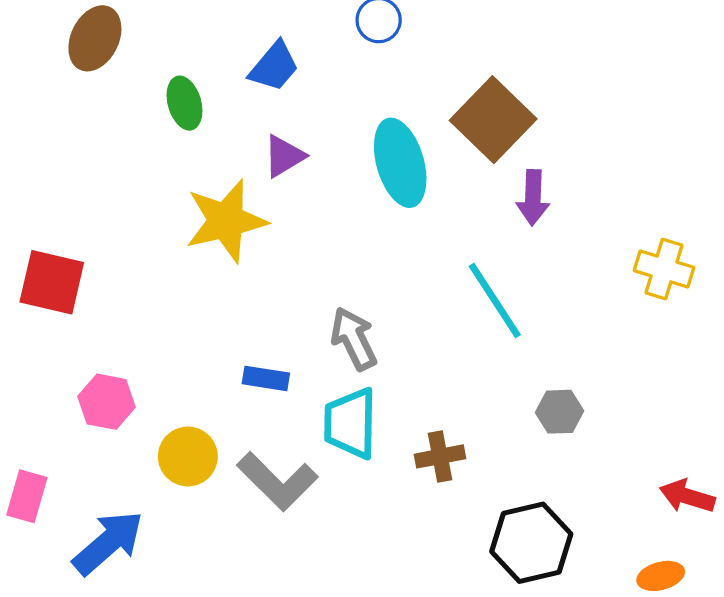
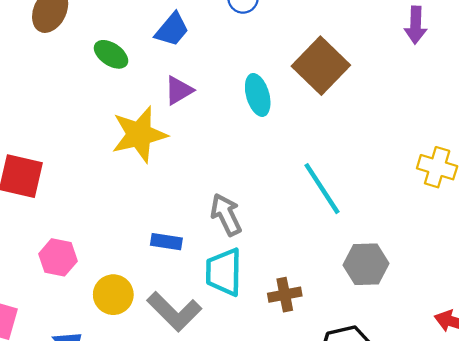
green ellipse: (185, 103) -> (111, 54), turned -40
cyan ellipse: (400, 163) -> (258, 95), size x0.7
purple arrow: (533, 198) -> (416, 25), moved
gray hexagon: (559, 412) -> (366, 264), size x1.4

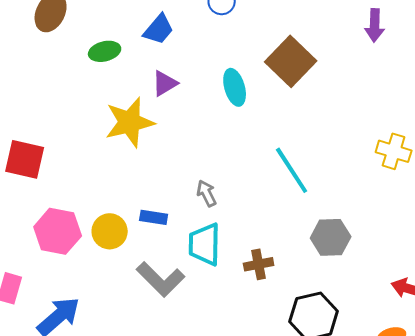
green ellipse: (111, 54) -> (105, 51), turned -48
gray arrow: (226, 215) -> (207, 193), size x0.7
pink hexagon: (58, 257) -> (58, 231), size x1.4
yellow circle: (113, 295) -> (110, 231), moved

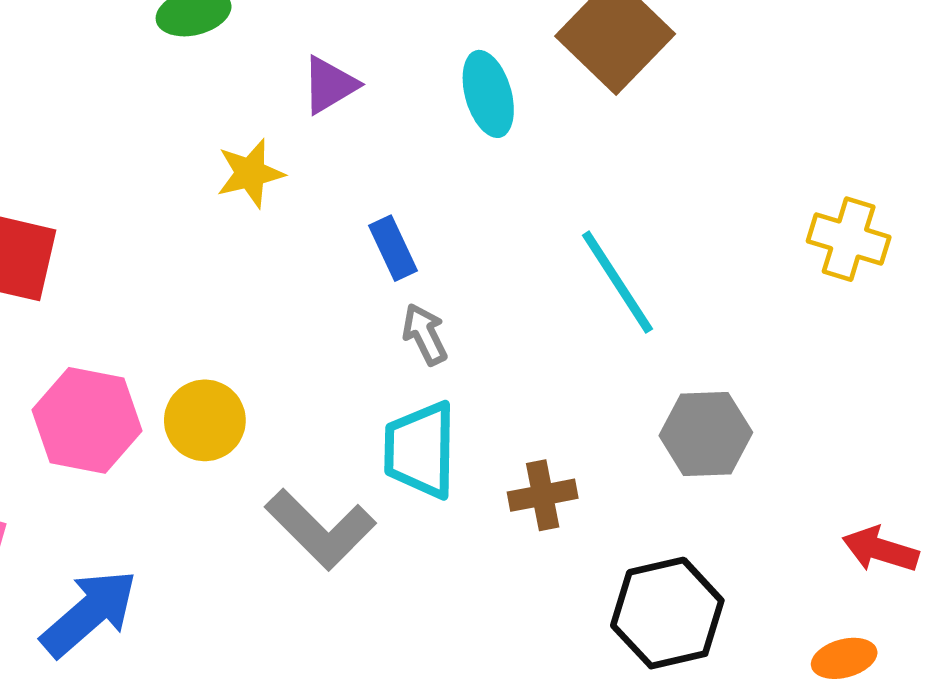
yellow star: (130, 122) -> (250, 173), size x0.6
blue rectangle: (154, 217) -> (393, 248), moved, turned 56

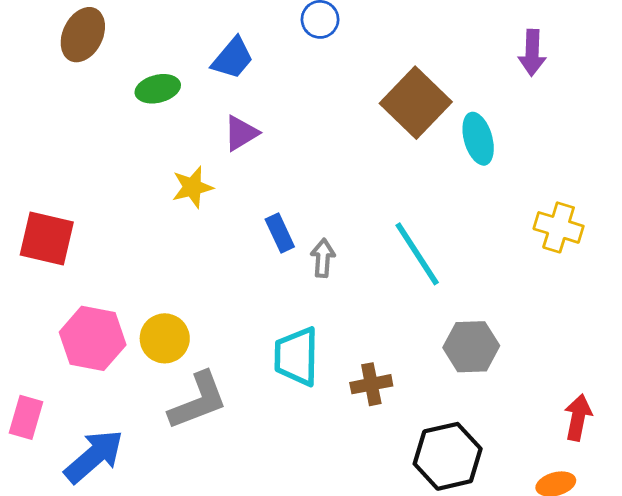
cyan ellipse: (488, 94) -> (478, 139), moved
gray arrow: (425, 334) -> (323, 258), moved, turned 30
gray L-shape: (320, 529) -> (198, 401), moved, turned -66
red arrow: (880, 550) -> (578, 417), turned 84

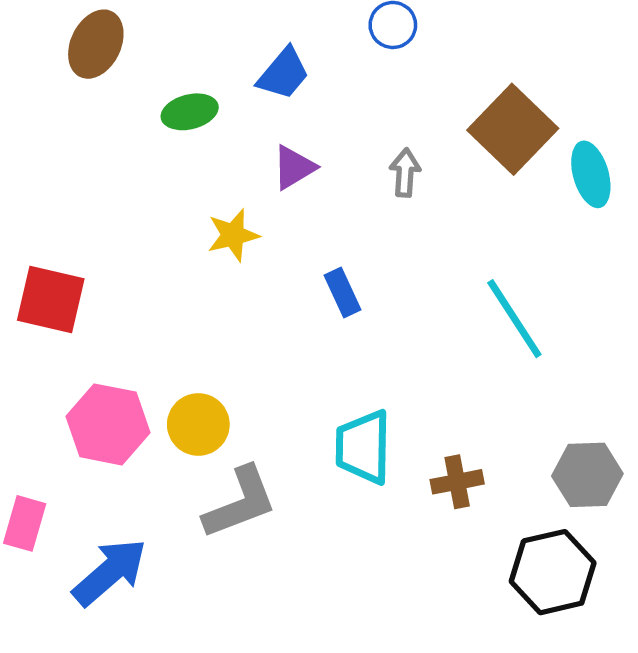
gray arrow: (323, 258) -> (405, 173), moved
gray hexagon: (471, 347) -> (587, 475), moved

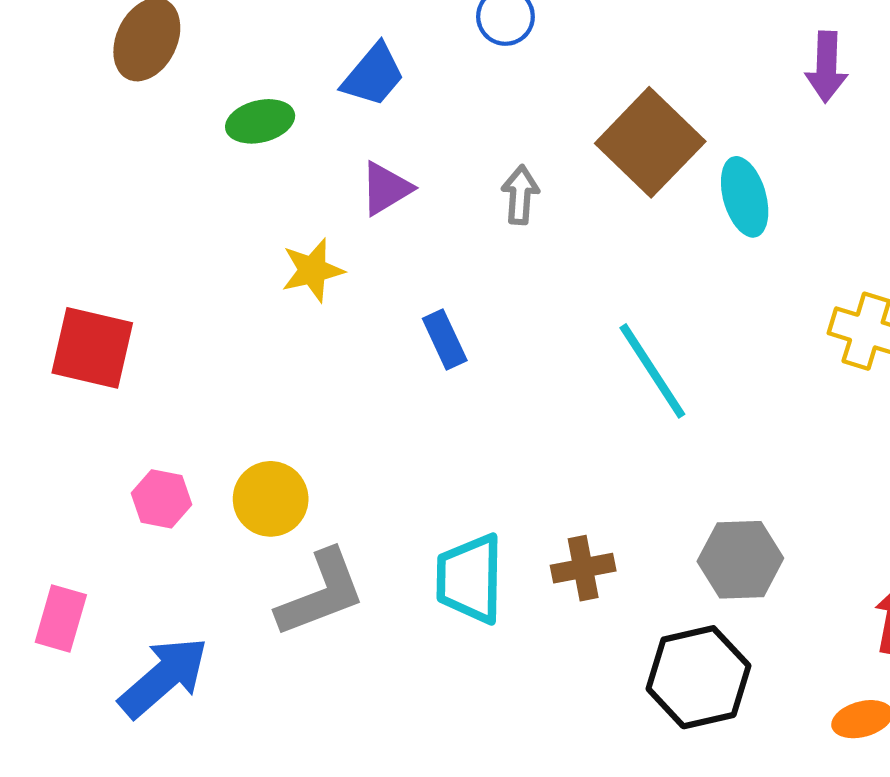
pink hexagon: (108, 424) -> (162, 499), size x0.6
cyan trapezoid: (363, 447) -> (470, 579), moved

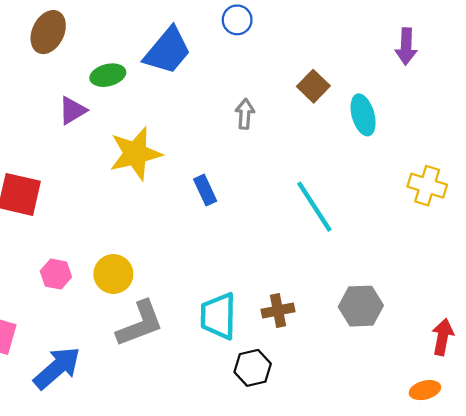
blue trapezoid: (373, 75) -> (168, 51), size x1.4
brown square: (650, 142) -> (313, 86), size x0.6
purple triangle: (386, 188) -> (72, 110), moved
yellow star: (313, 270) -> (135, 154), size x1.6
black hexagon: (698, 677) -> (253, 368), moved, size x0.7

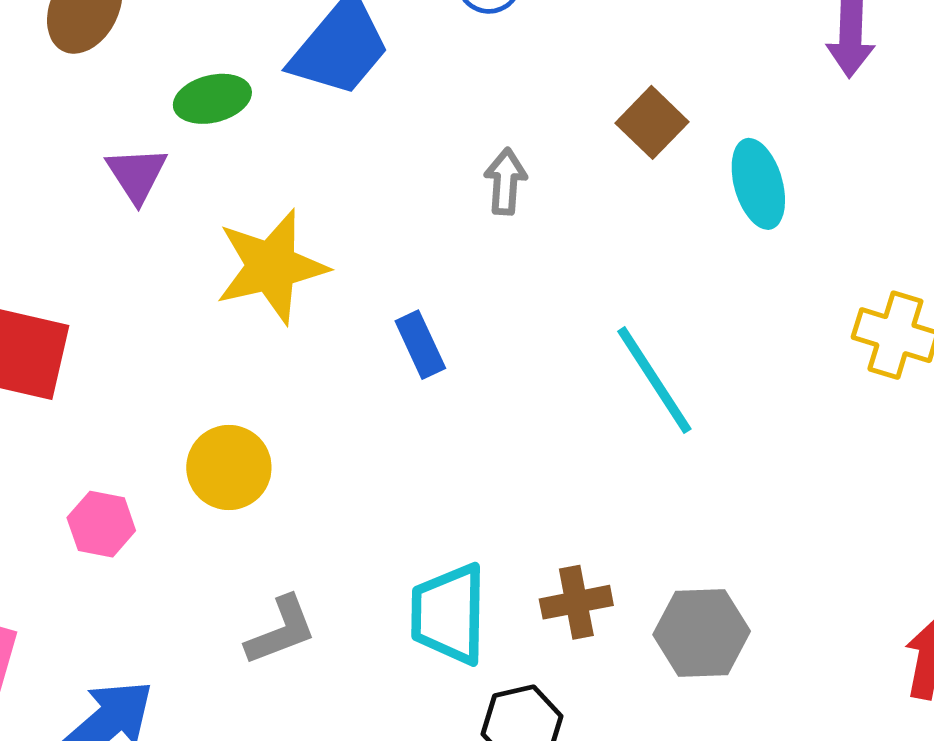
purple triangle: (72, 110) -> (137, 174), turned -32
yellow circle: (113, 274) -> (229, 467), moved
gray hexagon: (361, 306) -> (702, 633), moved
gray L-shape: (140, 324) -> (281, 631), size x0.7

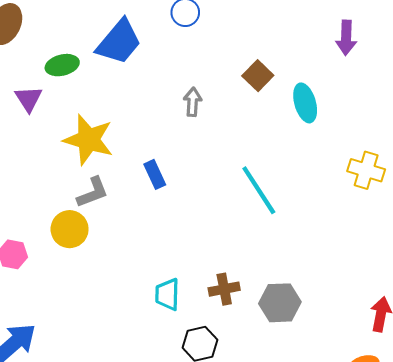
yellow star: (271, 267) -> (88, 140), turned 30
cyan trapezoid: (449, 614) -> (167, 294), size x0.7
gray L-shape: (281, 631) -> (93, 192), moved

